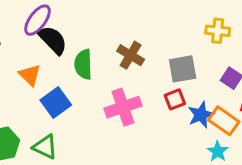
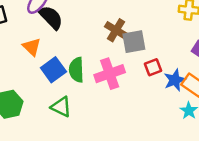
green semicircle: (83, 64) -> (76, 70), moved
gray square: (183, 69) -> (134, 42), moved
green triangle: (45, 147) -> (61, 107), moved

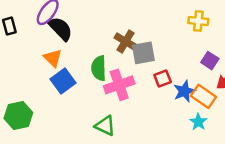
orange triangle: (32, 47) -> (53, 58), moved
green semicircle: (76, 70) -> (99, 68), moved
green triangle: (61, 107) -> (105, 126), moved

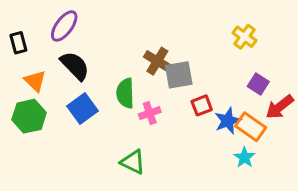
yellow cross: (198, 21) -> (244, 37), turned 30
black semicircle: (60, 29) -> (75, 66), moved
orange triangle: (53, 58) -> (35, 81), moved
pink cross: (119, 85) -> (150, 113), size x0.6
green hexagon: (18, 115) -> (29, 116), moved

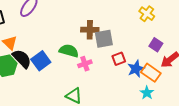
brown cross: (157, 61) -> (90, 30), turned -30
black semicircle: (75, 66) -> (22, 59), moved
green semicircle: (125, 93) -> (69, 51), turned 108

